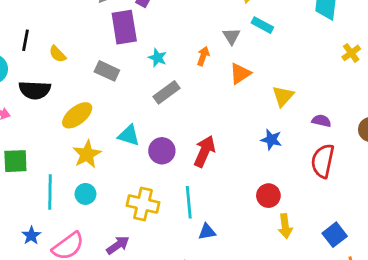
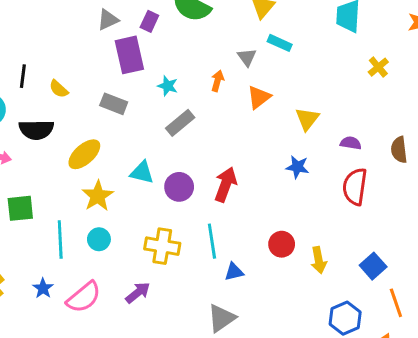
red circle: (268, 196) -> (282, 244), moved

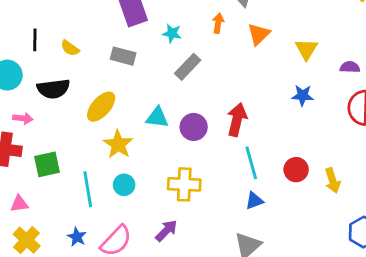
cyan line: (212, 241) -> (251, 163), moved

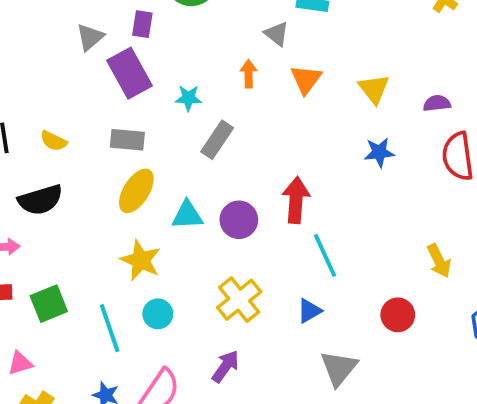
yellow ellipse: (101, 107) -> (136, 191), moved
red circle: (296, 170) -> (398, 315), moved
yellow cross: (184, 184) -> (239, 300), turned -32
blue triangle: (254, 201) -> (309, 311), moved

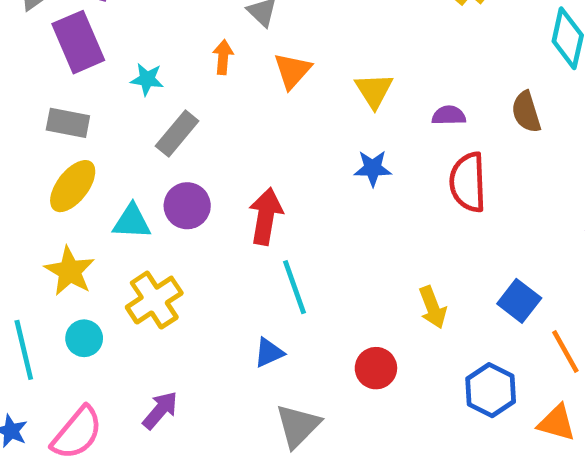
purple circle: (239, 220) -> (187, 206), moved
yellow cross: (239, 300) -> (154, 300), moved

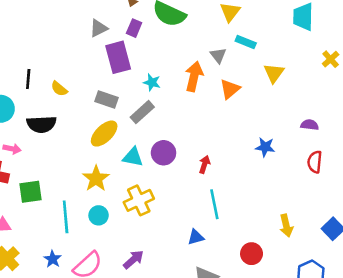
orange arrow: (223, 57) -> (194, 76), size x1.6
yellow triangle: (374, 90) -> (274, 73), moved
gray rectangle: (177, 134) -> (142, 112), moved
red semicircle: (468, 182) -> (315, 162), size x0.7
red arrow: (266, 216) -> (204, 164), size x0.6

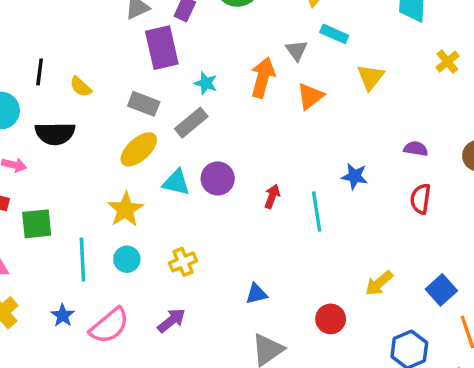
yellow cross: (139, 200) -> (183, 262), moved, size x0.7
cyan line: (214, 204) -> (317, 211), moved
yellow arrow: (286, 226) -> (379, 283), turned 60

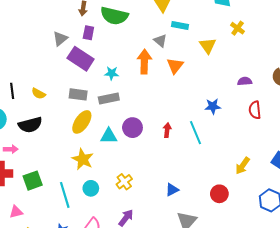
purple rectangle: (162, 48) -> (81, 59), turned -30
yellow cross: (447, 62) -> (238, 28), moved
gray rectangle: (191, 123) -> (109, 99), turned 42

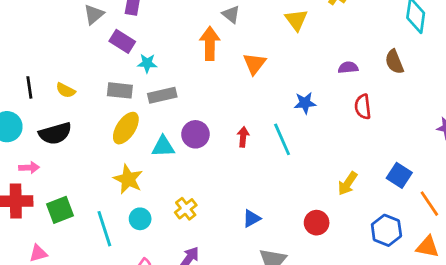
purple rectangle: (81, 59) -> (122, 41), size x0.7
orange triangle: (175, 66) -> (254, 64), moved
cyan star: (112, 73) -> (147, 63), moved

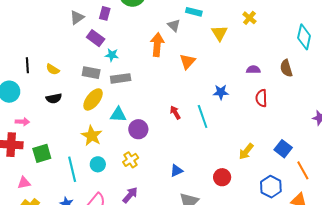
black semicircle: (55, 133) -> (54, 98), moved, size x0.7
purple circle: (195, 134) -> (138, 129), moved
red arrow: (243, 137) -> (175, 112), turned -40

